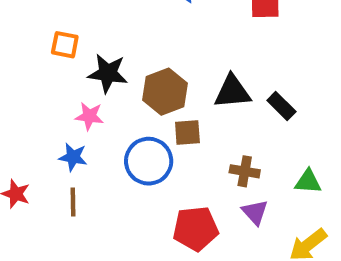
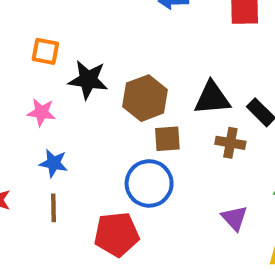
pink star: (89, 116) -> (41, 112), moved
blue circle: (149, 161) -> (149, 183), moved
brown cross: (245, 171) -> (230, 143), moved
red pentagon: (196, 229) -> (117, 234), moved

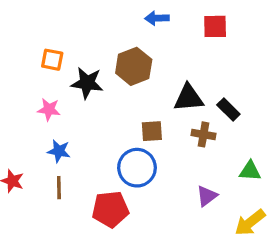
brown hexagon: (145, 98) -> (134, 66), moved
purple triangle: (234, 218) -> (207, 196), turned 35

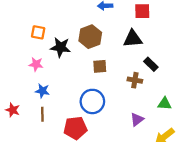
black triangle: (189, 98) -> (133, 39), moved
brown square: (152, 131) -> (100, 66), moved

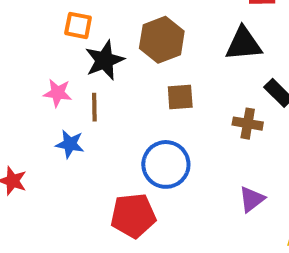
orange square: (38, 32) -> (78, 25), moved
black star: (60, 47) -> (105, 60), turned -30
brown line: (42, 114) -> (94, 107), moved

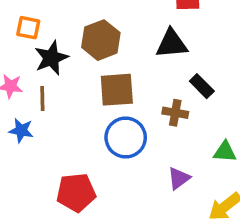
brown square: (180, 97) -> (117, 90), size x1.5
blue circle: (166, 164) -> (126, 138), moved

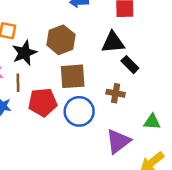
black rectangle: (202, 86) -> (130, 65), moved
purple triangle: (179, 178) -> (118, 141), size x1.5
red pentagon: (76, 192) -> (43, 102), moved

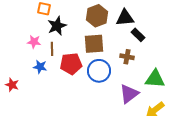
brown hexagon: (61, 40) -> (97, 16), moved
green triangle: (152, 122) -> (155, 79), size x1.5

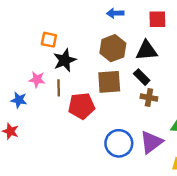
black rectangle: (138, 35) -> (142, 77), moved
blue star: (40, 67) -> (19, 100), moved
blue circle: (99, 71) -> (119, 143), moved

